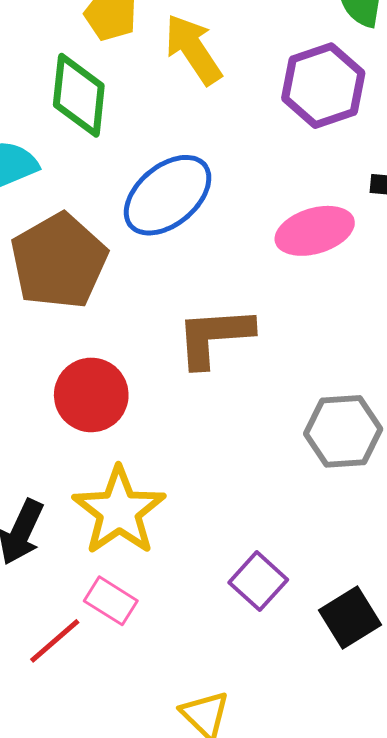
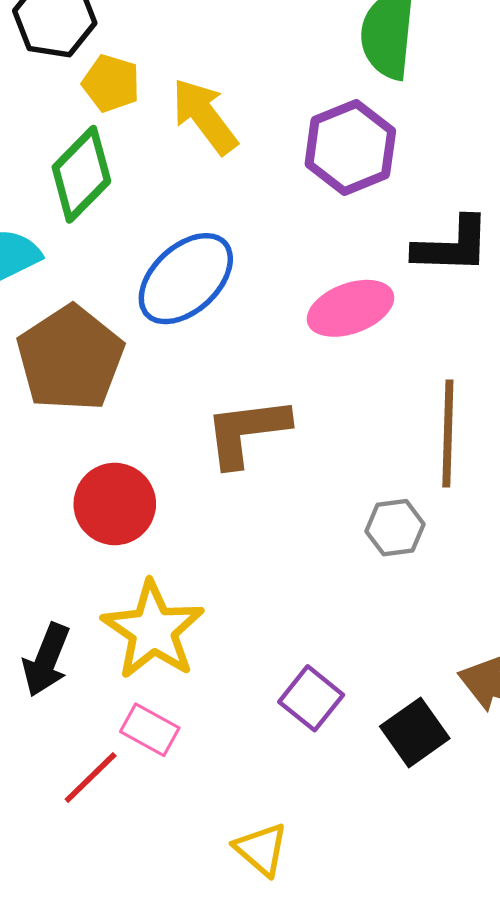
green diamond: (79, 95) -> (81, 174), turned 42
gray hexagon: (343, 431) -> (395, 528), size x0.7

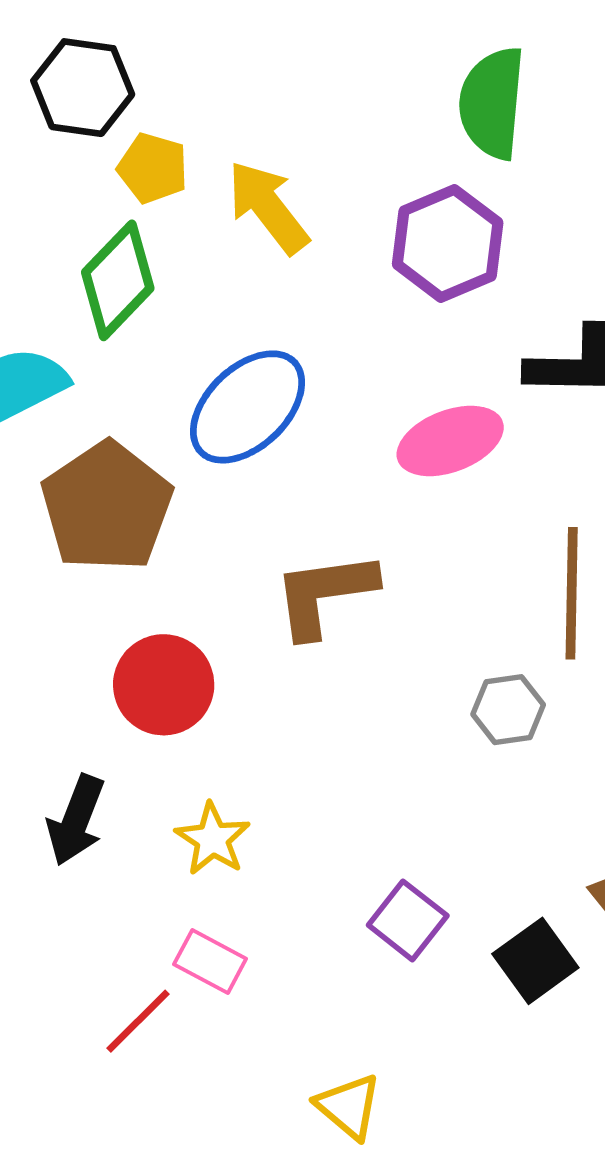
yellow star: (153, 630) -> (213, 839), size x0.6
black arrow: (46, 660) -> (76, 820), moved

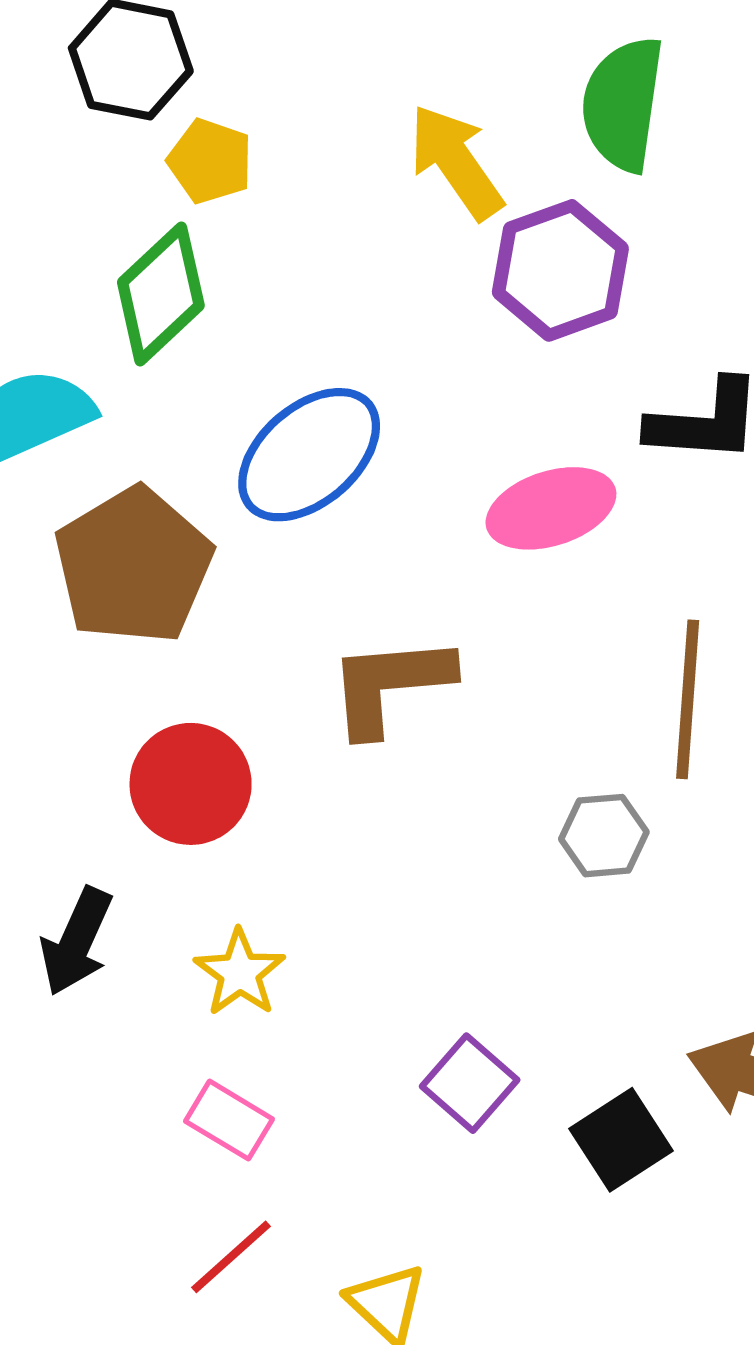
yellow arrow: (268, 207) -> (456, 162), moved
red line: (138, 1021) -> (231, 1257), moved

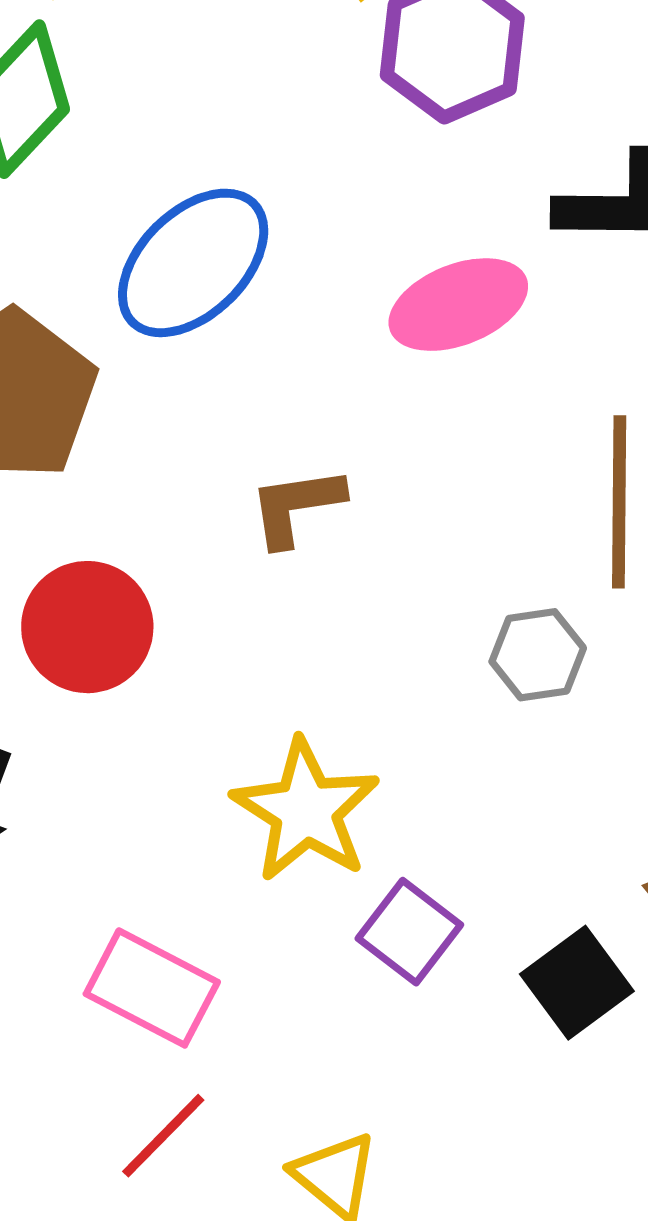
brown L-shape: (390, 685) -> (296, 506), size x0.7
yellow star: (240, 973) -> (306, 811), moved, size x1.5
pink rectangle: (229, 1120) -> (152, 988), size x1.4

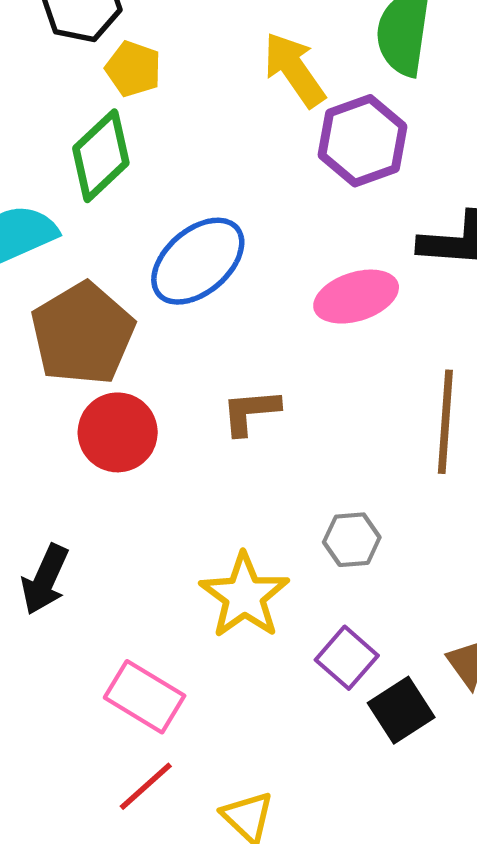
red circle: (87, 627) -> (118, 432), moved
gray hexagon: (538, 655) -> (352, 540), moved
purple square: (409, 932) -> (347, 658), moved

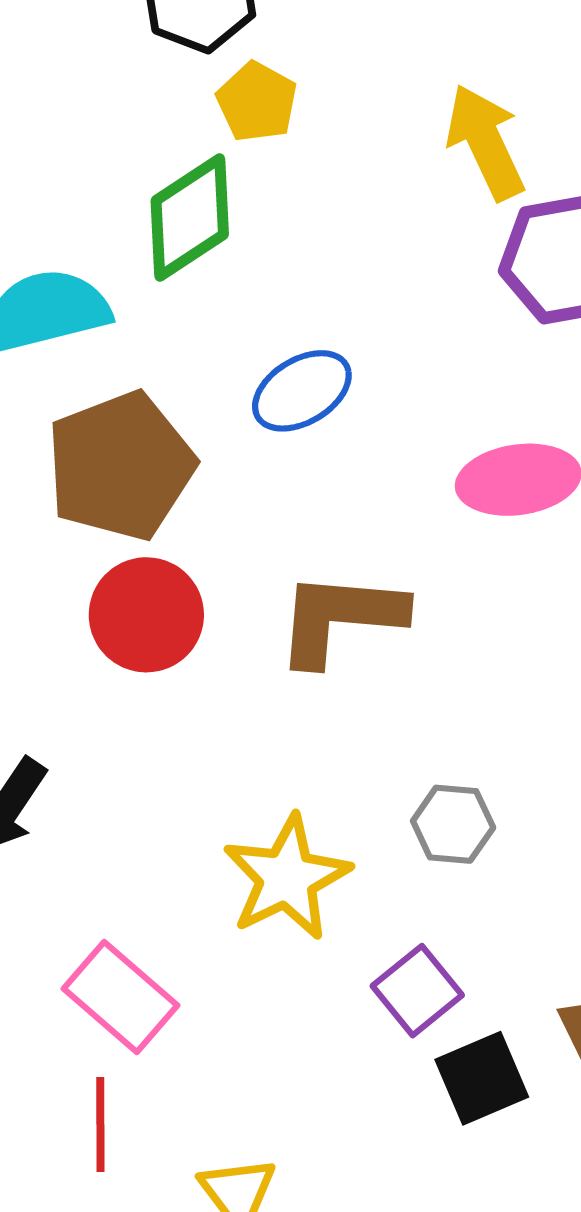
blue ellipse: (198, 261) -> (302, 391), size x0.7
brown L-shape: (251, 412) -> (340, 618), size x1.5
red line: (146, 786) -> (100, 1125), turned -58

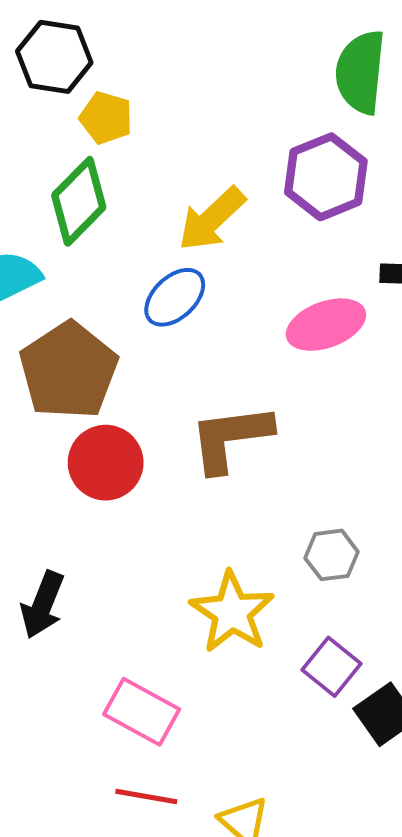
yellow arrow: (485, 142) -> (212, 219), moved, turned -96
red line: (100, 1125) -> (146, 797), turned -68

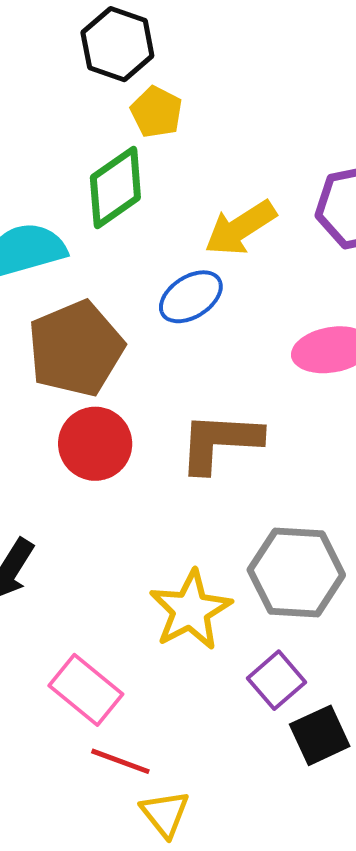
gray hexagon: (332, 555) -> (296, 572), size x1.8
red line: (146, 797) -> (120, 761), moved

